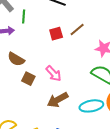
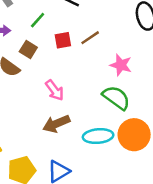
green line: (24, 16) -> (38, 20), moved, turned 32
brown square: (28, 79) -> (28, 49), moved

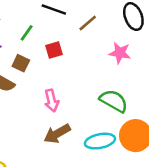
brown line: (90, 38) -> (88, 23), moved
pink star: (121, 65) -> (120, 53), moved
pink arrow: (55, 90) -> (52, 101), turned 30

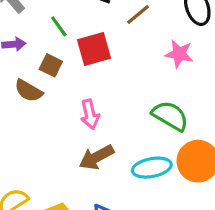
green line: (27, 33) -> (59, 26), turned -72
red square: (54, 50) -> (94, 49), size x1.5

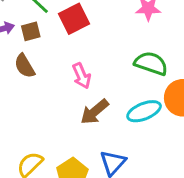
brown square: (51, 65) -> (31, 31), moved, turned -30
brown semicircle: (29, 91) -> (25, 66), turned 40

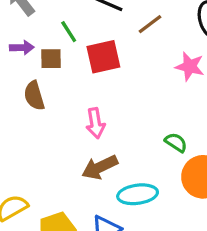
green semicircle: (151, 63) -> (176, 142), moved, size x0.6
cyan ellipse: (144, 111) -> (138, 194), moved

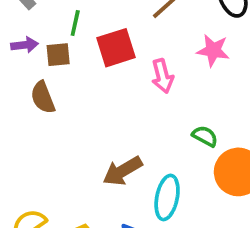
green line: (69, 32) -> (75, 23), turned 50
pink arrow: (95, 123) -> (162, 76), moved
cyan ellipse: (138, 194) -> (167, 197), turned -66

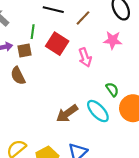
red square: (116, 48) -> (57, 44), turned -35
green semicircle: (205, 136) -> (112, 90), turned 32
cyan ellipse: (167, 197) -> (98, 111), moved, turned -50

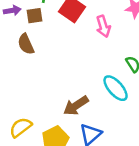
brown arrow: (67, 114) -> (76, 106), moved

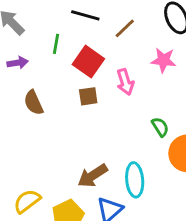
brown square: (34, 16) -> (88, 96), moved
cyan ellipse: (116, 88) -> (135, 180), moved, turned 36

